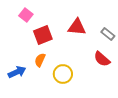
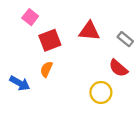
blue arrow: (17, 72) -> (20, 83), turned 54
yellow circle: (63, 74) -> (101, 92), moved

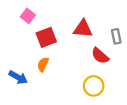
gray rectangle: (125, 39) -> (116, 36), turned 40
red semicircle: (118, 68) -> (100, 56), moved

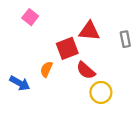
red square: (46, 37) -> (67, 48), moved
red semicircle: (100, 56) -> (86, 70), moved

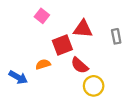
pink square: (30, 17) -> (42, 16), moved
orange semicircle: (46, 69) -> (43, 64), turned 48

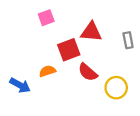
pink square: (42, 16) -> (46, 18), turned 32
yellow circle: (94, 86) -> (116, 88), moved

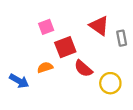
pink square: (46, 18) -> (46, 27), moved
red triangle: (91, 32) -> (99, 26), moved, turned 30

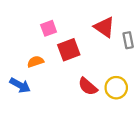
orange semicircle: (45, 67) -> (36, 62), moved
red semicircle: (83, 69) -> (88, 86), moved

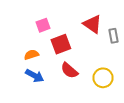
blue arrow: (20, 85) -> (35, 76), moved
red semicircle: (88, 86) -> (69, 70), moved

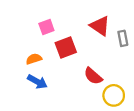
red semicircle: (69, 70) -> (93, 76), moved
yellow circle: (103, 78) -> (114, 95), moved

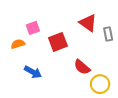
pink square: (46, 27) -> (33, 28), moved
orange semicircle: (34, 59) -> (18, 44), moved

